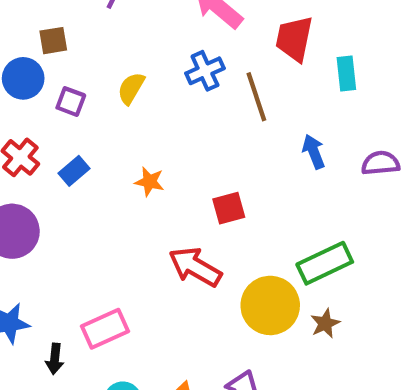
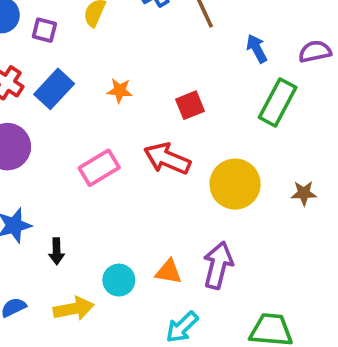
blue rectangle: (74, 171) -> (54, 89), size x1.5
green rectangle: (325, 263) -> (278, 102), moved, turned -30
brown star: (325, 323) -> (304, 193), moved, turned 30
pink rectangle: (105, 329) -> (99, 168), moved

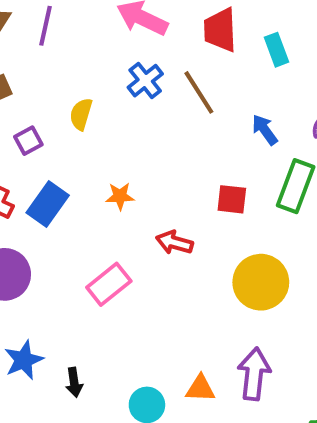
purple square: (44, 30) -> (28, 141), turned -35
red square: (190, 105) -> (232, 199), moved, turned 36
red arrow: (167, 159) -> (174, 242), moved, size x0.7

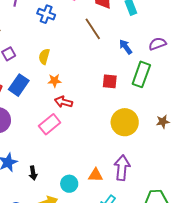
blue cross: (145, 81) -> (46, 14), moved, turned -30
yellow semicircle: (81, 114) -> (44, 57), moved
red arrow: (174, 242) -> (63, 102), moved

